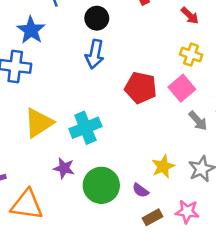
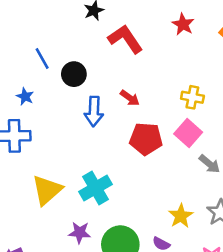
red arrow: (190, 16) -> (130, 98), moved
black circle: (97, 18) -> (74, 74), moved
blue star: (31, 30) -> (25, 97), size x0.6

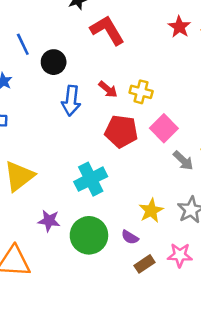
red star: (183, 24) -> (179, 27), moved
yellow cross: (192, 97) -> (141, 92), moved
cyan cross: (95, 188) -> (91, 179), moved

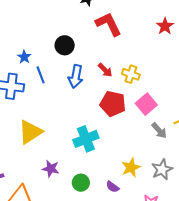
blue line: (23, 44) -> (41, 75), moved
green circle: (89, 235) -> (81, 183), size x0.6

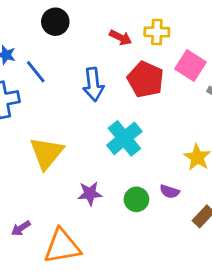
blue arrow: (76, 76) -> (93, 84), moved
red pentagon: (113, 104) -> (145, 79), turned 30
purple semicircle: (113, 187) -> (170, 191), moved

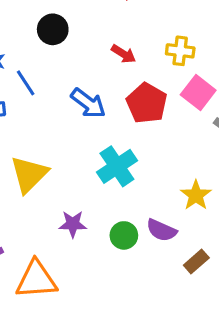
yellow cross: (157, 32) -> (180, 51), moved
blue arrow: (93, 84) -> (88, 103), turned -52
purple semicircle: (170, 191) -> (161, 230), size x1.4

